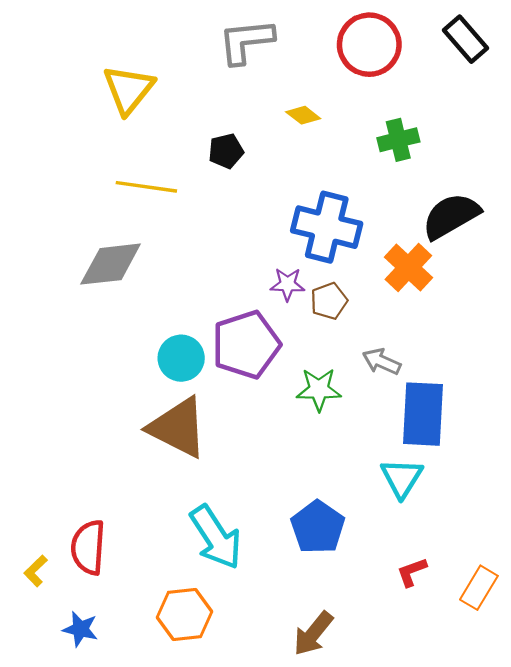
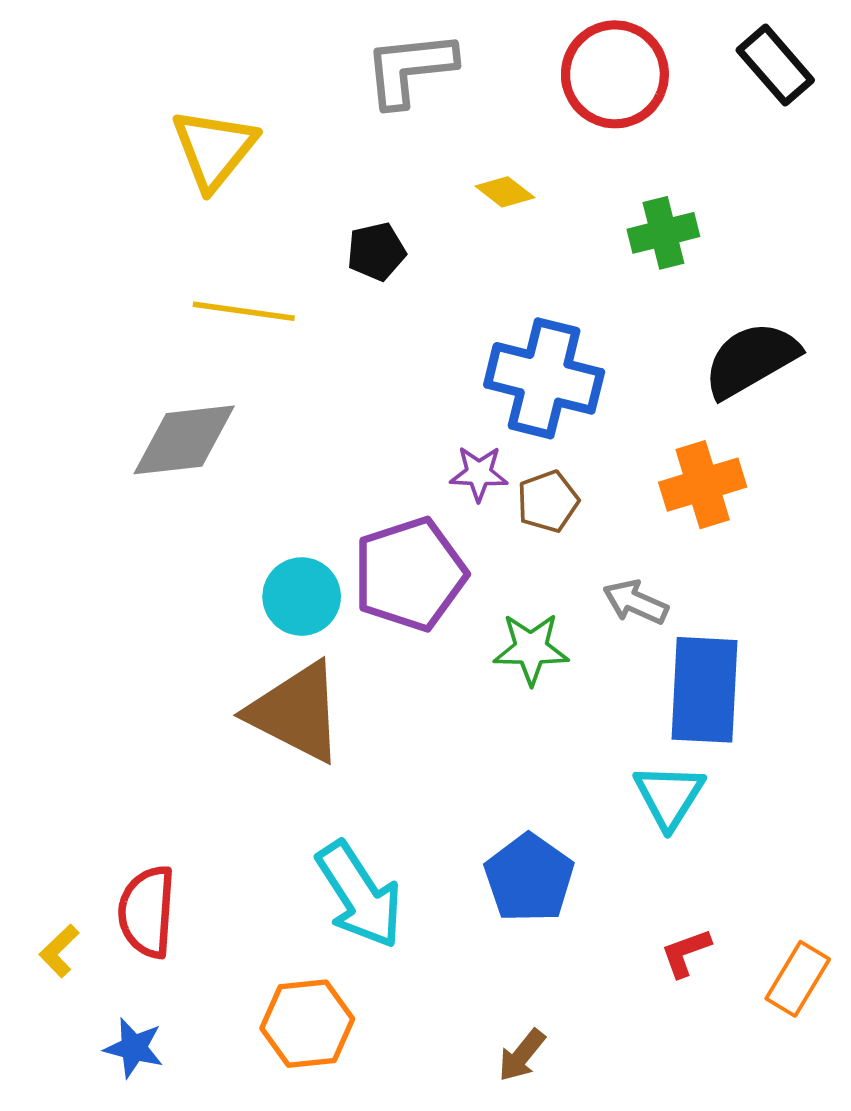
orange cross: (408, 267) -> (703, 485), moved, turned 30
brown arrow: (313, 634) -> (522, 1055), size x0.7

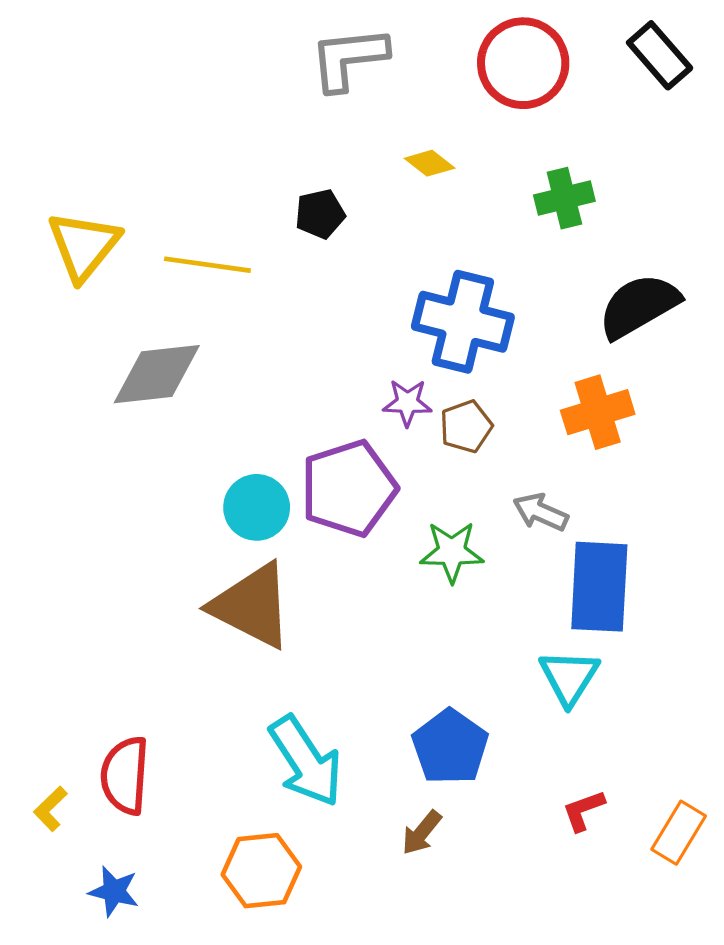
yellow triangle: (214, 149) -> (84, 246), moved
brown arrow: (522, 1055) -> (422, 833), moved

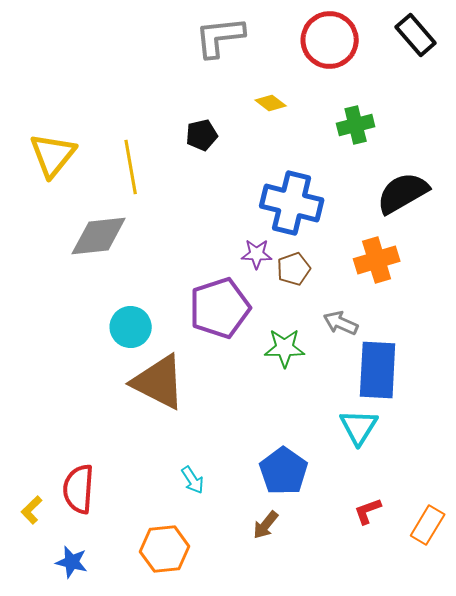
yellow line: (207, 265) -> (131, 167), turned 72
cyan circle: (257, 507) -> (131, 327), moved
cyan arrow: (306, 761) -> (193, 480), size x0.5

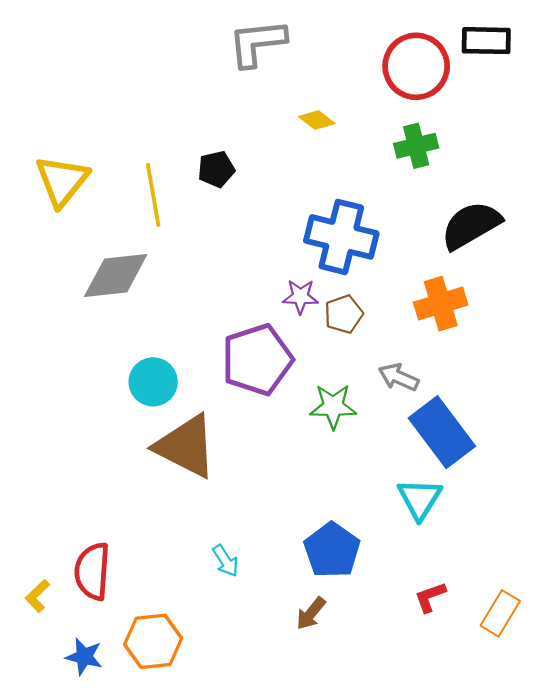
black rectangle: (416, 35) -> (486, 41), turned -48
red circle: (330, 40) -> (416, 66), moved
black pentagon: (202, 135) -> (216, 169), moved
blue rectangle: (378, 370) -> (442, 432), turned -40
orange hexagon: (165, 549) -> (153, 641), moved

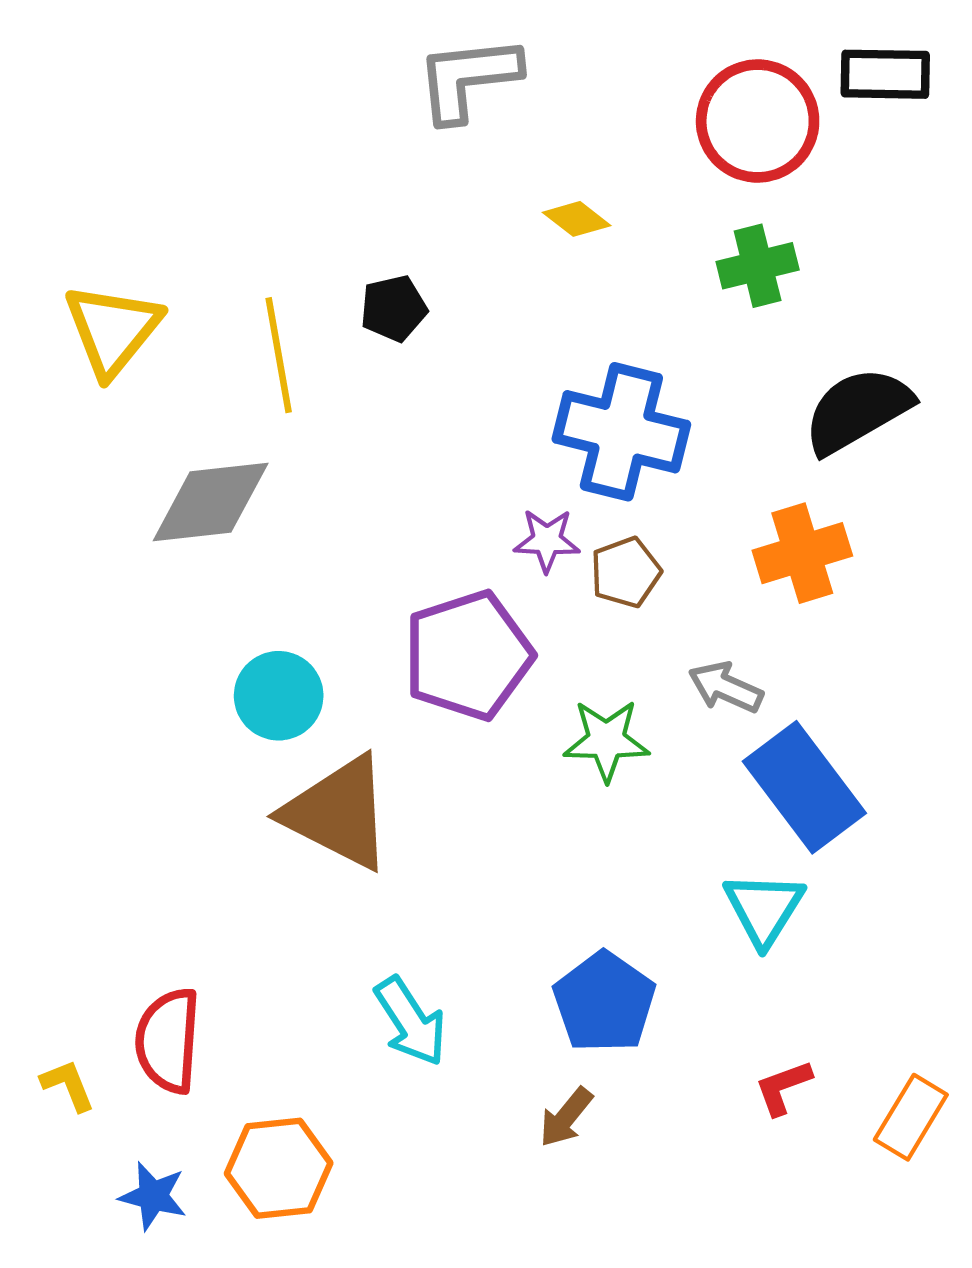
cyan arrow: (226, 561) -> (411, 1021), size x1.5
yellow L-shape: (37, 596) -> (68, 1085), turned 112

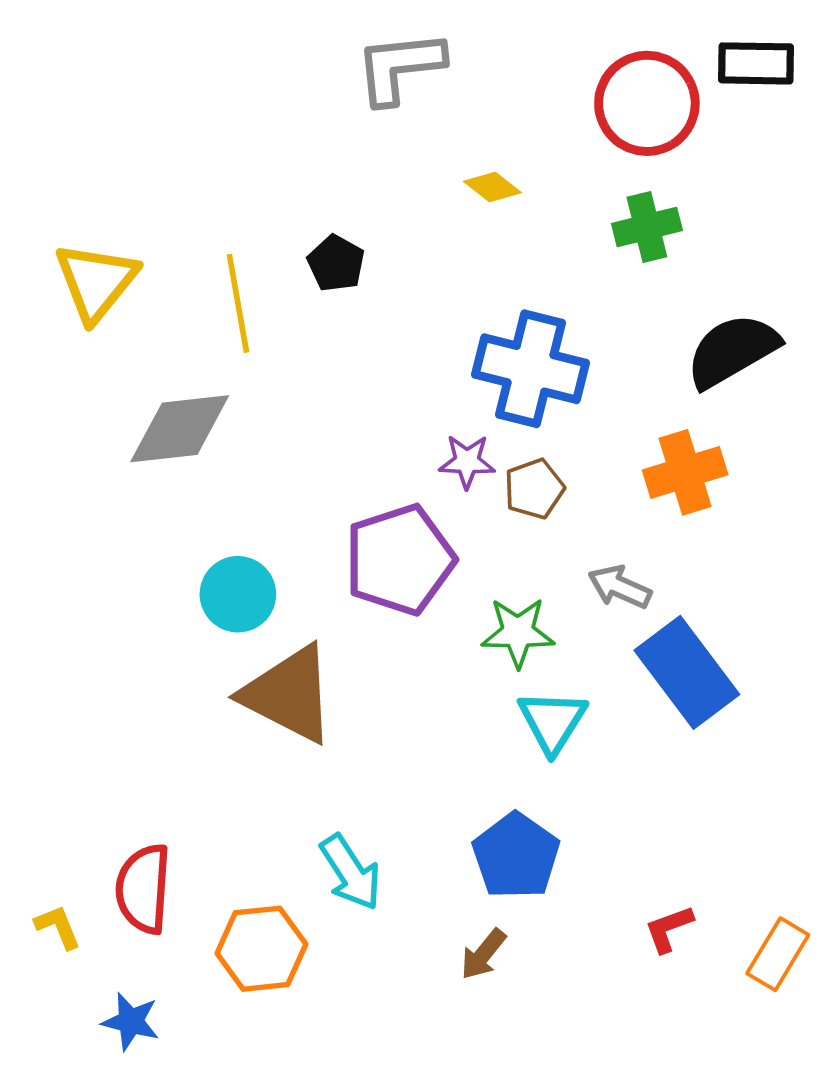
black pentagon: (394, 308) -> (336, 263), turned -30
cyan triangle: (764, 909) -> (552, 721), moved
orange hexagon: (279, 1168) -> (262, 949), moved

